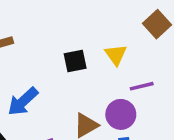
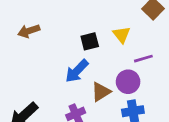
blue arrow: (23, 101) -> (77, 71), moved

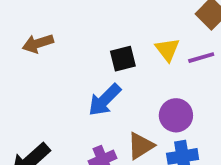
purple line: (143, 59) -> (201, 58), moved
brown triangle: (101, 92) -> (141, 146), moved

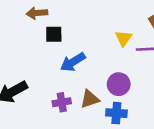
black square: (123, 59) -> (54, 34), moved

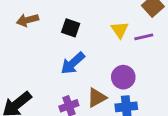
black square: (54, 34) -> (71, 28), moved, turned 30

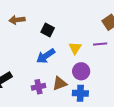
yellow triangle: (120, 30) -> (75, 48), moved

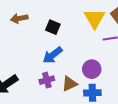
yellow triangle: (75, 48) -> (95, 18), moved, size x1.5
purple cross: (39, 87) -> (47, 80), moved

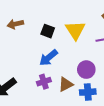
yellow triangle: (95, 18) -> (75, 30), moved

